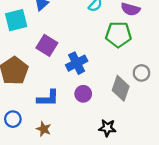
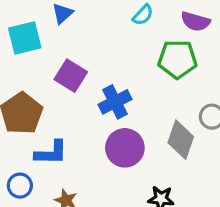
purple circle: (83, 94) -> (125, 148), size x1.5
blue L-shape: (48, 98) -> (51, 153), moved

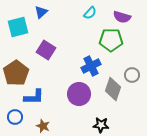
blue cross: (115, 102) -> (91, 66), moved

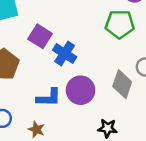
blue cross: (91, 66) -> (65, 53), moved, turned -30
blue L-shape: (34, 97) -> (49, 98), moved

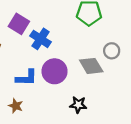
gray diamond: (122, 84) -> (91, 66), turned -50

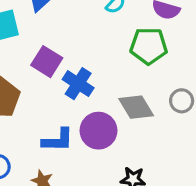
gray diamond: (91, 66) -> (136, 107), moved

